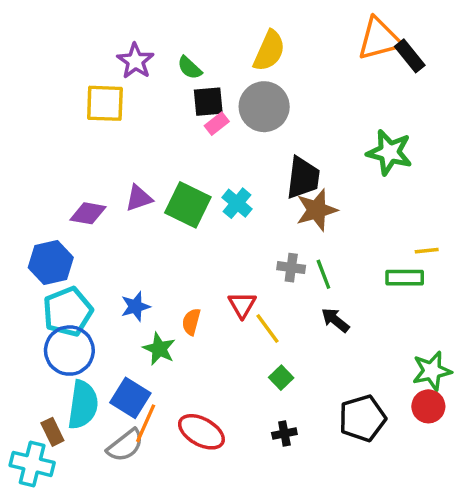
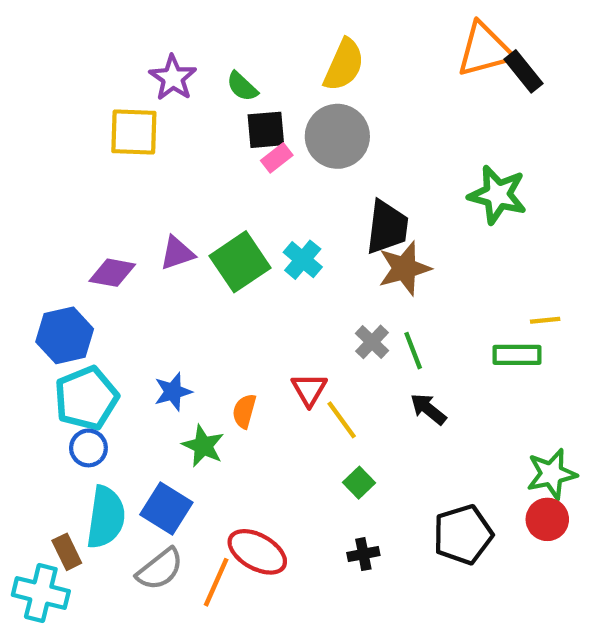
green square: (188, 205) -> (240, 262), turned 30
gray cross: (291, 268) -> (372, 342), turned 36
blue circle: (69, 351) -> (88, 448), size x0.6
orange line: (146, 423) -> (216, 582), moved

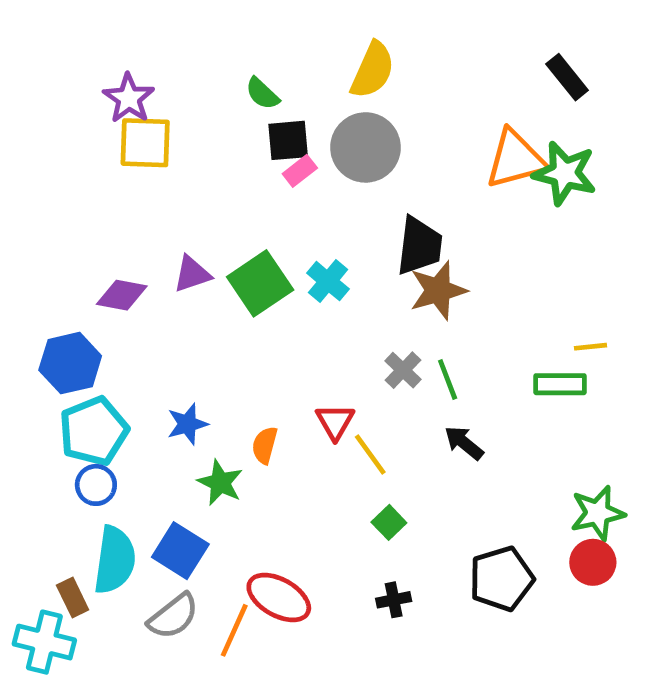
orange triangle: (485, 50) -> (516, 159), moved
purple star: (173, 78) -> (129, 98), moved
green star: (498, 195) -> (565, 173), moved

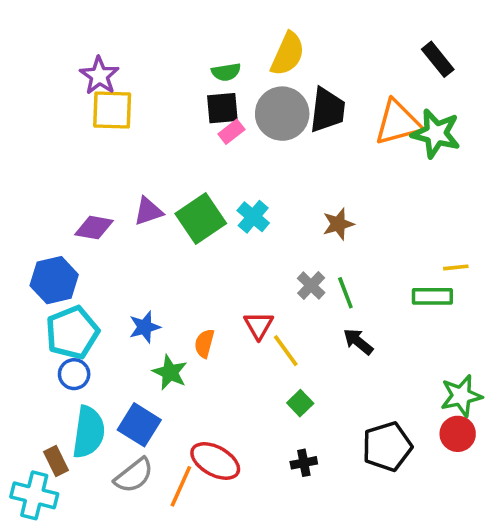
green semicircle: (262, 94) -> (226, 72), moved, turned -52
black trapezoid: (419, 246) -> (327, 110), moved
brown star: (438, 290) -> (338, 224), size x0.7

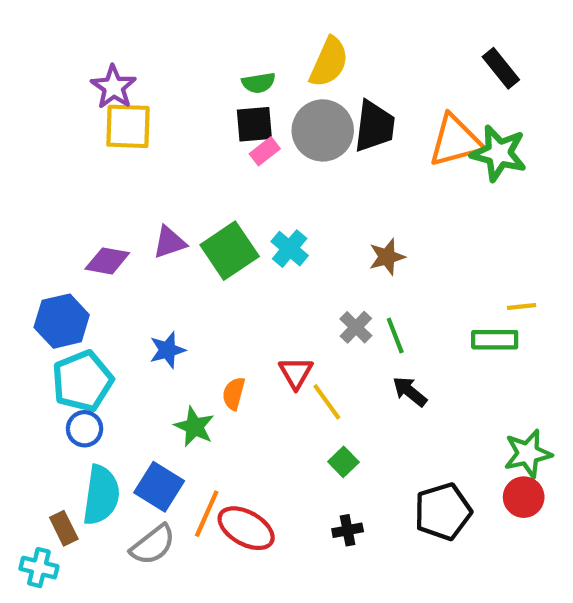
blue star: (145, 327) -> (167, 350), moved
orange line: (181, 486) -> (207, 514), moved
cyan cross: (34, 495) -> (39, 568), size x0.7

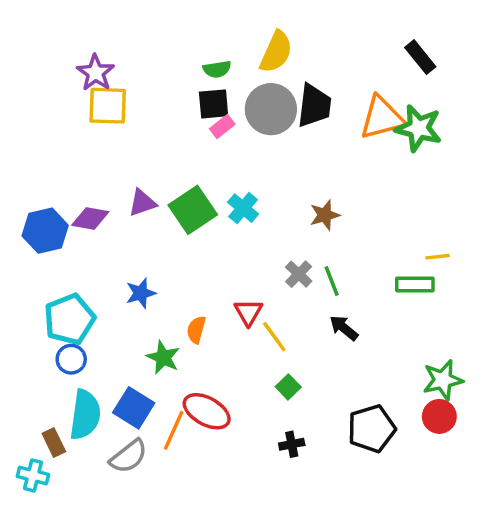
blue hexagon: (62, 321) -> (45, 231), moved
red ellipse: (246, 528) -> (207, 411), moved

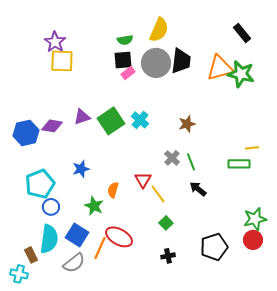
blue circle: (71, 359) -> (51, 207), moved

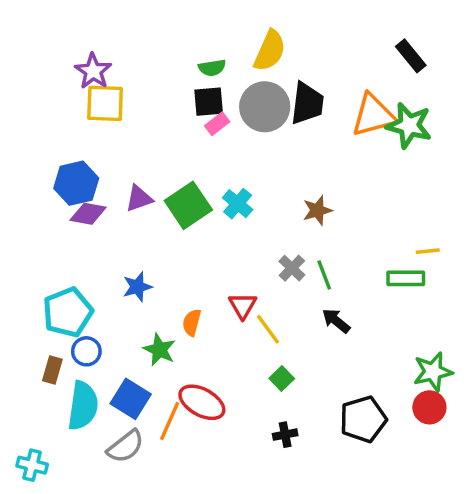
blue hexagon: (26, 133) -> (76, 183), moved
brown rectangle: (31, 255) -> (52, 370), moved, turned 42

